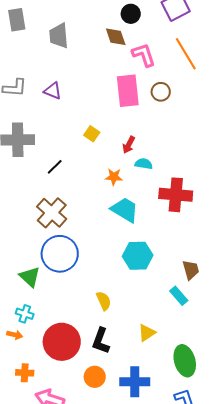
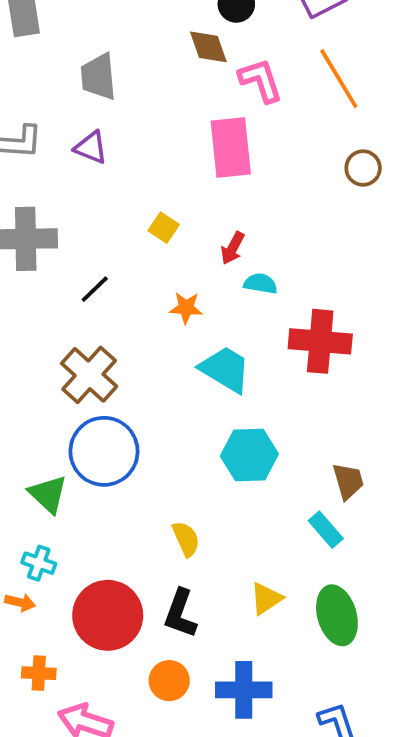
gray trapezoid: (59, 36) -> (98, 77), moved
brown circle: (161, 92) -> (363, 168), moved
orange star: (114, 177) -> (186, 308), moved
green ellipse: (185, 361) -> (337, 615), moved

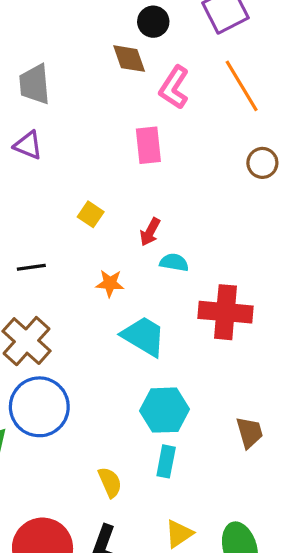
pink L-shape: (261, 80) -> (174, 87), turned -129
pink rectangle: (231, 148) -> (148, 145), size x0.7
black line: (95, 289) -> (31, 267), turned 36
cyan rectangle: (326, 530) -> (166, 461), moved, turned 52

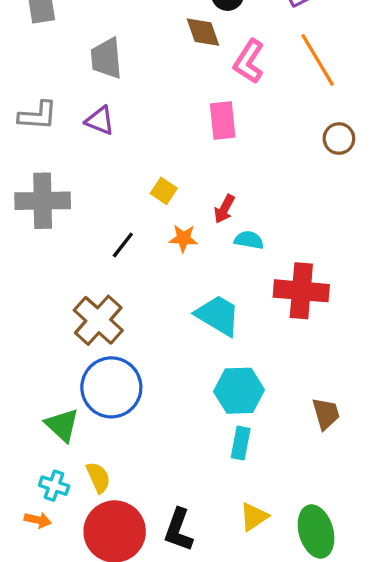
black line: (31, 267) -> (123, 245), moved, turned -44
orange star: (110, 283) -> (183, 238), moved
yellow semicircle: (110, 482) -> (98, 477), moved

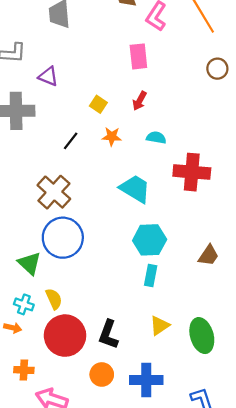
purple triangle: (100, 121) -> (48, 76), moved
red arrow: (224, 209) -> (140, 101), moved
brown trapezoid: (326, 414) -> (208, 255), turned 50

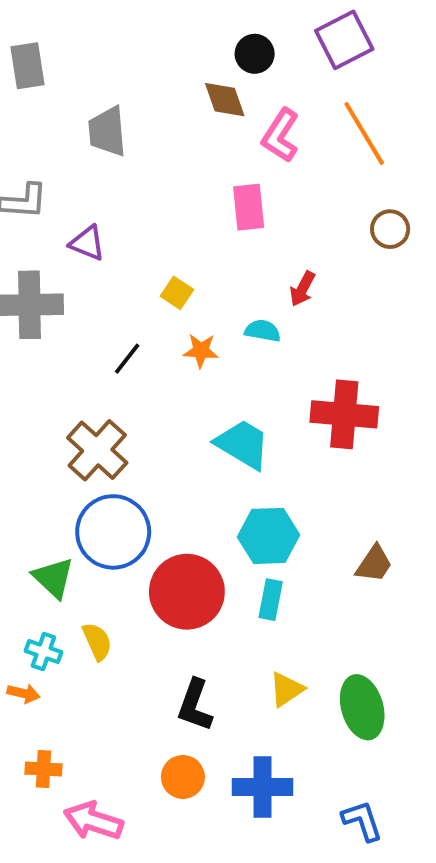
red arrow: (140, 101) -> (302, 289), moved
cyan semicircle: (156, 138) -> (263, 331), moved
red circle: (65, 336) -> (187, 592), moved

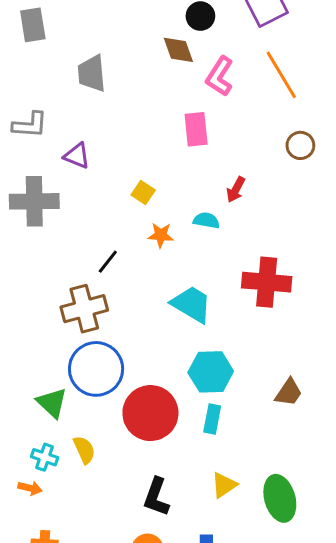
black line: (127, 359) -> (108, 262), moved
brown cross: (97, 450) -> (84, 309), turned 33

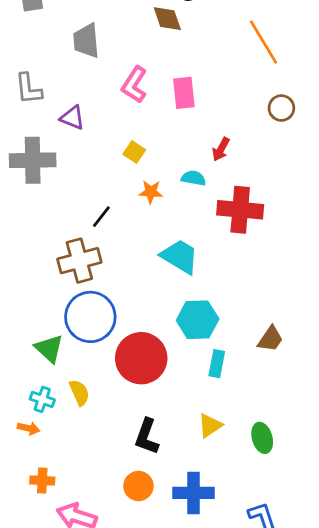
pink L-shape: (220, 76) -> (134, 85), moved
gray L-shape: (30, 125) -> (28, 89), turned 80
red cross: (267, 282) -> (240, 210), moved
cyan rectangle: (212, 419) -> (217, 364), moved
green ellipse: (280, 498) -> (262, 438), size x0.7

